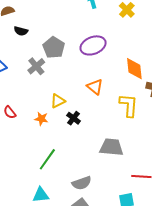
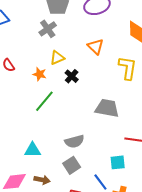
gray cross: (36, 66) -> (48, 29), moved
green line: (47, 159) -> (44, 101), moved

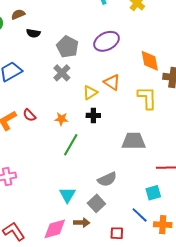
yellow triangle: (57, 58) -> (90, 93), moved
black cross: (72, 76) -> (93, 115), turned -32
cyan triangle: (33, 150) -> (67, 195), turned -48
gray square: (72, 165) -> (96, 203), moved

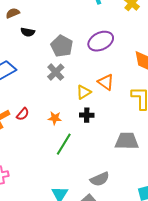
red semicircle: (29, 115) -> (23, 114), turned -96

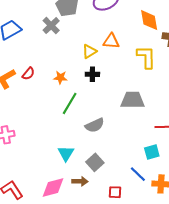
gray cross: (56, 72) -> (51, 26), moved
orange triangle: (106, 82) -> (111, 41), turned -30
gray semicircle: (100, 179) -> (95, 125), moved

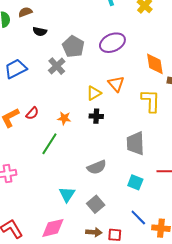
orange triangle: (111, 41) -> (116, 84), turned 42
gray trapezoid: (133, 100) -> (135, 143), turned -95
green line: (70, 103) -> (49, 144), moved
cyan square: (152, 152) -> (135, 182), moved, turned 35
brown arrow: (80, 181) -> (94, 232), moved

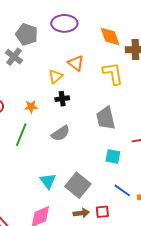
purple ellipse: (112, 43) -> (64, 23), turned 35
gray semicircle: (97, 167) -> (61, 133), moved
gray square: (96, 204) -> (78, 185), size x1.4

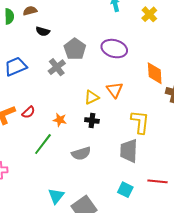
yellow L-shape: (113, 73) -> (140, 122), moved

